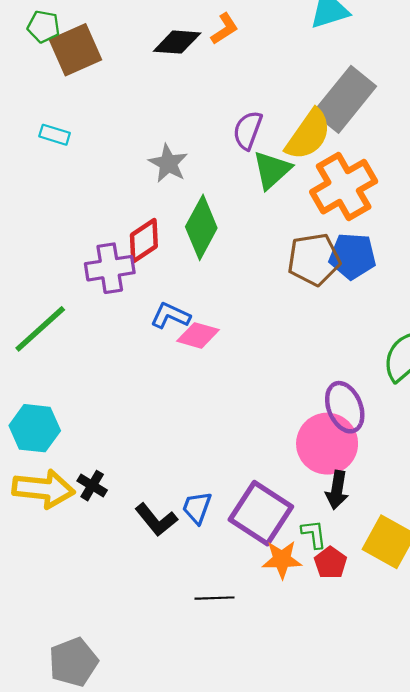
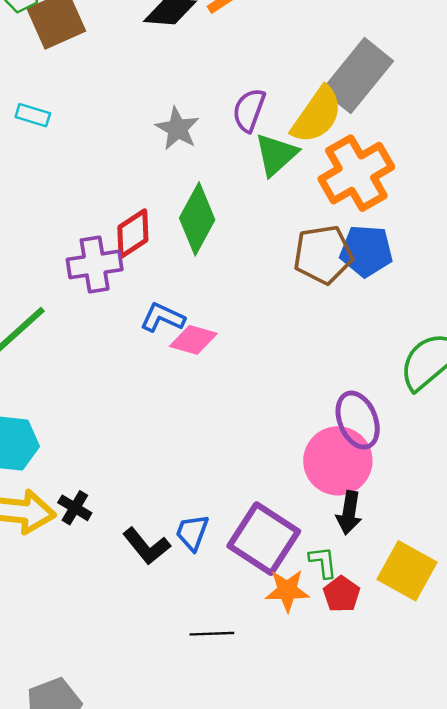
gray star: (168, 163) -> (177, 129), moved

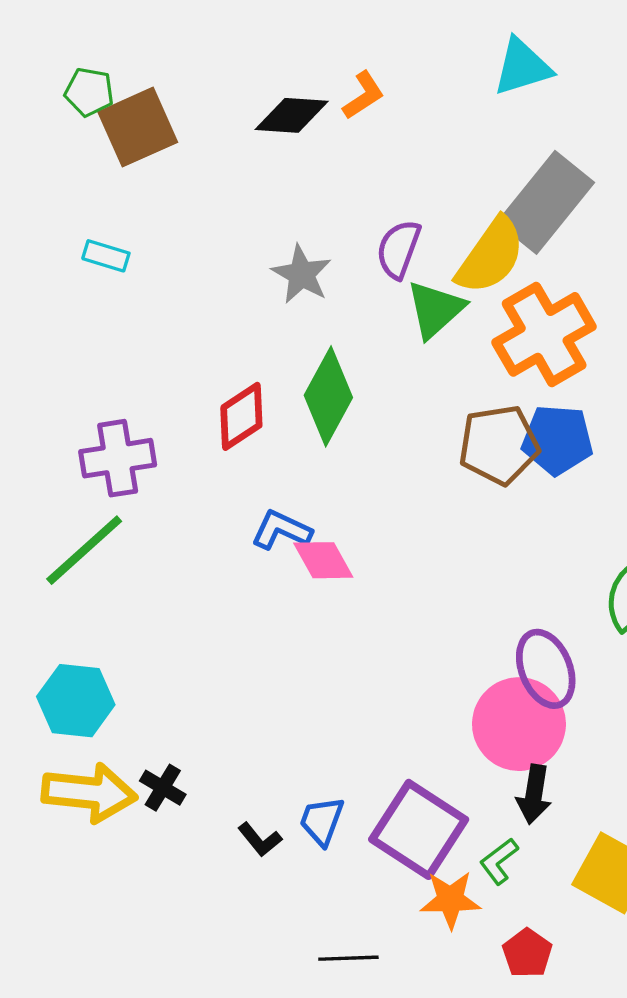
purple cross: (95, 264) -> (118, 458), moved
pink diamond: (193, 340) -> (323, 560), turned 45
black L-shape: (146, 546) -> (260, 839), size x0.7
green L-shape: (323, 562) -> (499, 861), turned -120
red pentagon: (342, 594) -> (527, 953), moved

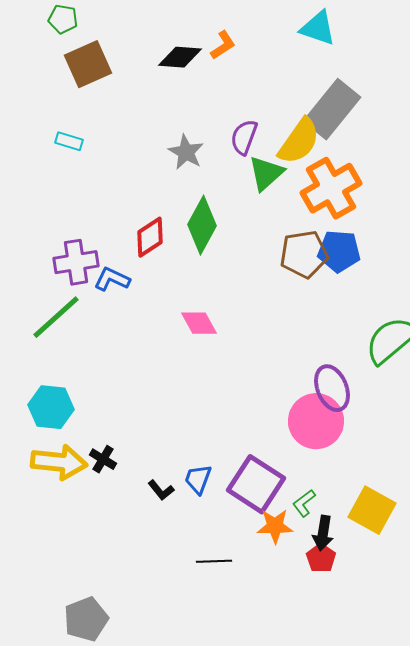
cyan triangle: (522, 67) -> (318, 28), turned 36
green pentagon: (89, 92) -> (63, 19), moved
blue L-shape: (282, 530) -> (112, 279), moved
black arrow: (534, 794) -> (323, 533), moved

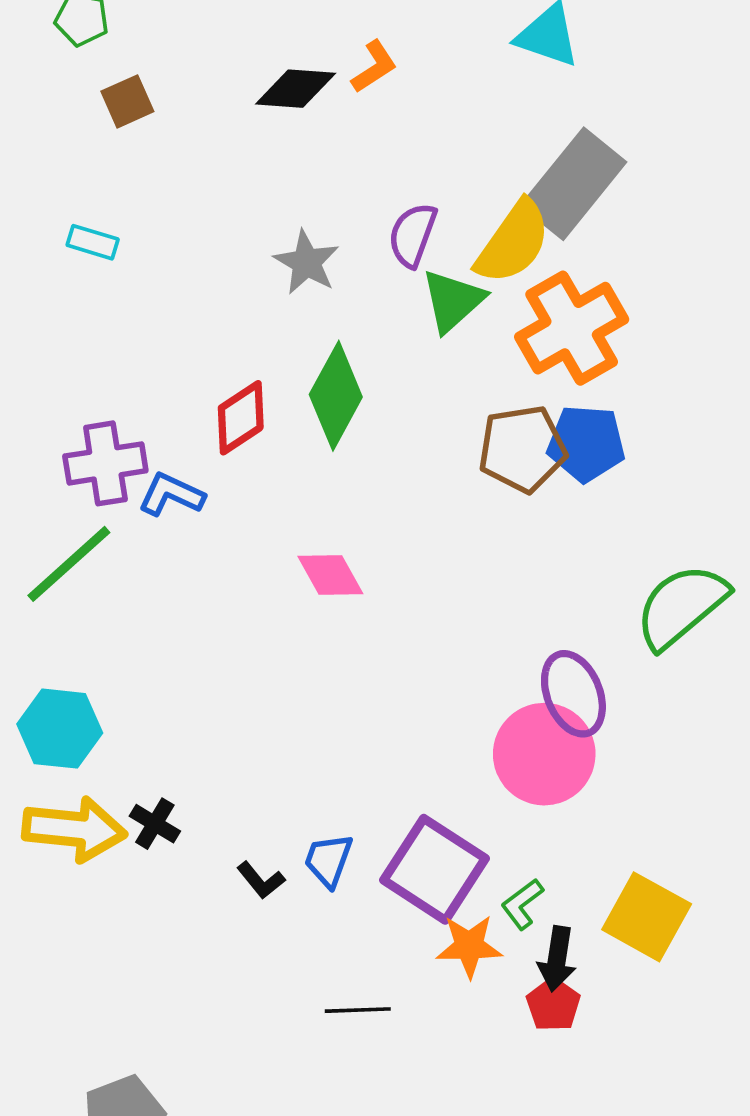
brown square: (88, 64) -> (127, 101), size x0.6

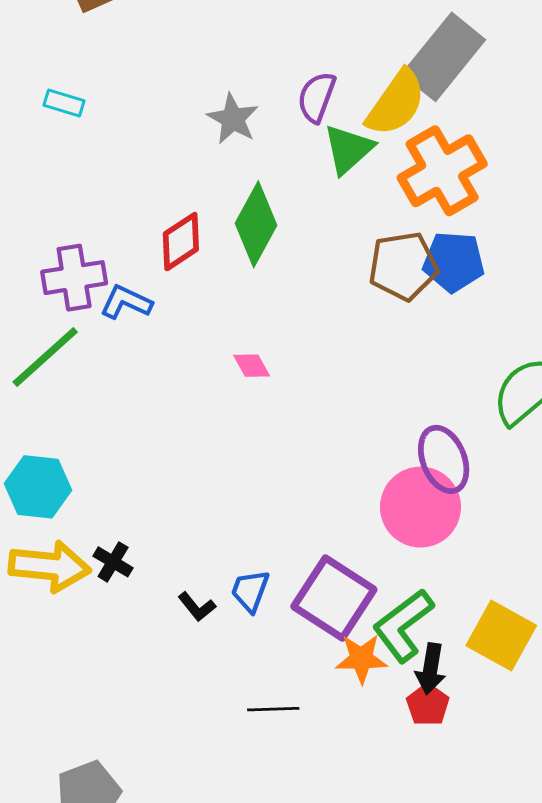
pink diamond: (330, 575) -> (252, 366), size x0.7
green L-shape: (522, 904) -> (403, 625), size x1.8

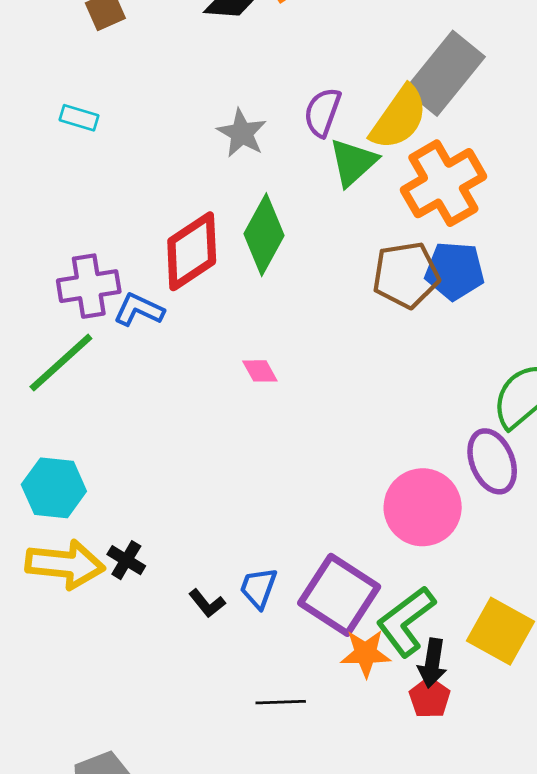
red diamond: (181, 242) -> (192, 251), size x1.4
purple ellipse: (444, 459) -> (492, 461), moved

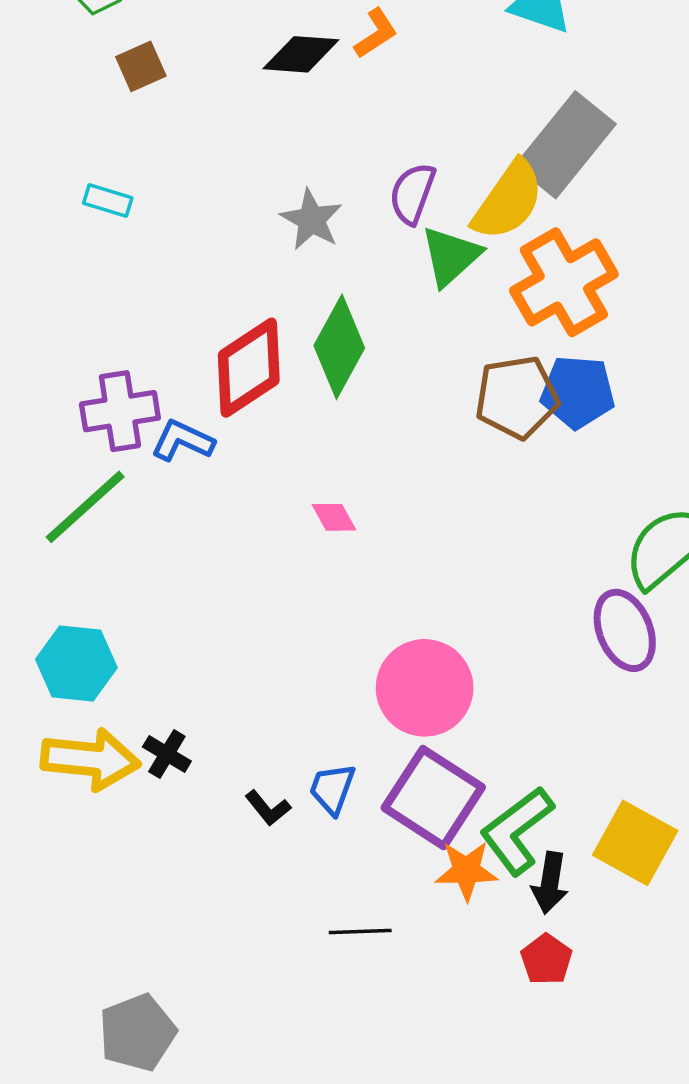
pink circle: (423, 507) -> (425, 688), moved
red pentagon: (430, 698) -> (546, 959), moved

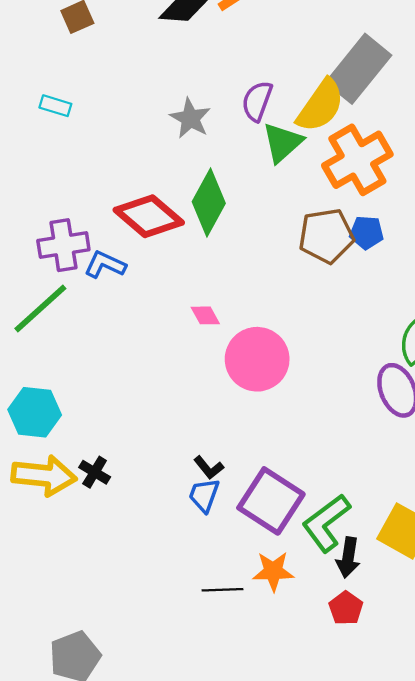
red diamond: (249, 368) -> (149, 216), turned 74
blue pentagon: (578, 392) -> (367, 232), size x0.7
pink circle: (425, 688) -> (257, 359), moved
black L-shape: (268, 808) -> (209, 468), moved
orange star: (466, 871) -> (273, 571), moved

